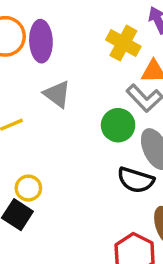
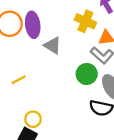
gray triangle: (57, 94) -> (53, 46), moved

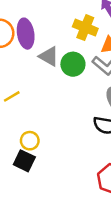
green circle: (87, 74) -> (73, 64), moved

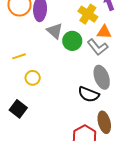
yellow circle: (30, 141) -> (33, 78), moved

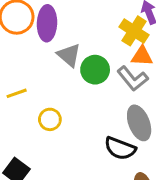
yellow cross: (88, 14) -> (134, 31), moved
yellow circle: (33, 78) -> (50, 119), moved

